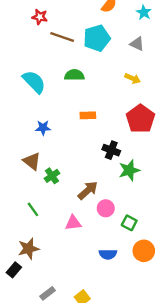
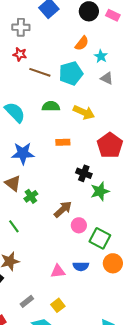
cyan star: (144, 12) -> (101, 56), moved
yellow arrow: (133, 78) -> (84, 112), moved, size x1.5
blue star: (43, 128) -> (23, 153), size x1.6
pink triangle: (73, 223) -> (58, 271), moved
green square: (129, 223) -> (100, 238), size x1.5

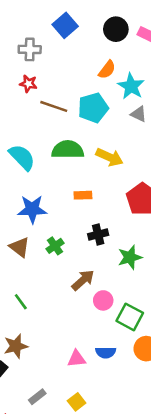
cyan star: (101, 56) -> (131, 86), size x1.5
green semicircle: (51, 106) -> (68, 150), size x1.4
black cross: (84, 173) -> (98, 235), moved, turned -35
green cross: (31, 196) -> (55, 246), moved

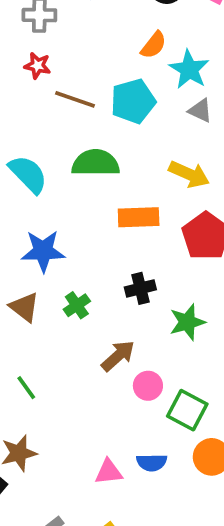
yellow arrow: (110, 157) -> (189, 174), moved
orange rectangle: (83, 195) -> (139, 217), moved, size x1.5

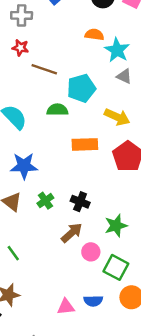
orange semicircle: (154, 45) -> (94, 35), turned -120
cyan pentagon: (133, 101) -> (81, 88), moved
green semicircle: (96, 163) -> (57, 110), size x0.7
black cross: (140, 288) -> (80, 202), moved, turned 36
green star: (187, 322) -> (116, 226), moved

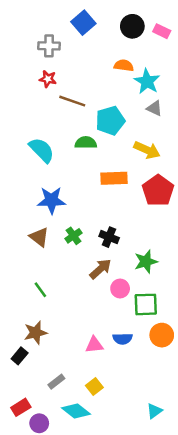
green square: (116, 267) -> (146, 304), turned -30

